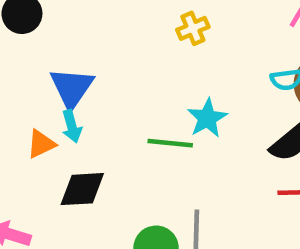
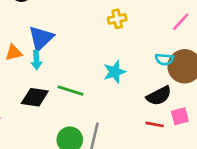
green line: (170, 143) -> (70, 91), moved
orange triangle: (41, 144) -> (13, 53), moved

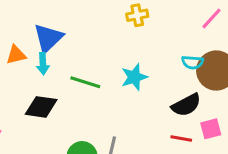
green line: (70, 91) -> (85, 82), moved

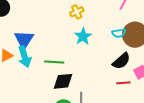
cyan arrow: (43, 64) -> (25, 57), size x1.5
cyan star: (134, 77) -> (83, 36), moved
black diamond: (41, 107) -> (63, 81), moved

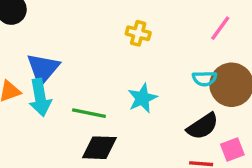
yellow cross: (77, 12) -> (138, 33), turned 32
cyan star: (83, 36) -> (142, 98), moved

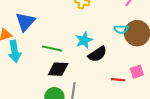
cyan arrow: (40, 98) -> (14, 51), moved
black semicircle: (203, 126) -> (97, 54), moved

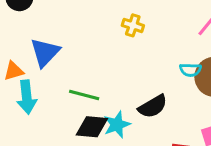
cyan star: (84, 40) -> (117, 125), moved

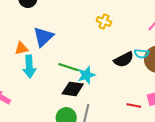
black semicircle: (153, 106) -> (124, 59), moved
cyan star: (117, 125) -> (86, 75), moved

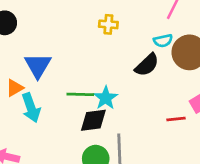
cyan semicircle: (142, 54) -> (163, 41), moved

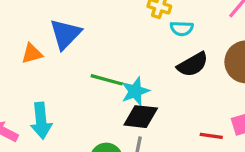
cyan semicircle: (163, 41) -> (182, 28), moved
cyan arrow: (31, 108) -> (41, 121), moved
black diamond: (93, 120) -> (141, 117), moved

